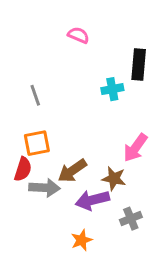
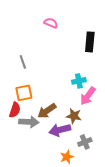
cyan cross: (112, 89) -> (79, 81), moved
orange star: (82, 240) -> (67, 157), moved

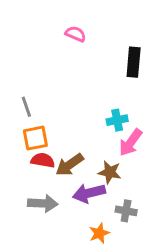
gray line: (23, 62) -> (26, 107), moved
red semicircle: (15, 110) -> (43, 160), moved, turned -98
gray arrow: (29, 122) -> (43, 203), moved
gray cross: (85, 142) -> (126, 211), turned 32

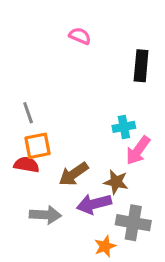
red semicircle: (43, 160) -> (27, 165), moved
gray cross: (126, 211) -> (133, 223), size x1.5

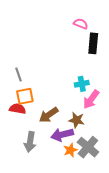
pink semicircle: (80, 36) -> (81, 24), moved
gray arrow: (45, 215) -> (30, 142), turned 96
gray cross: (133, 223) -> (88, 147), turned 30
orange star: (105, 246) -> (70, 150), moved

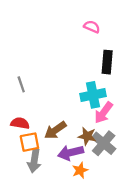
black rectangle: (93, 43) -> (107, 62), moved
cyan cross: (82, 84) -> (93, 95), size x1.5
orange square: (25, 96) -> (29, 142), moved
gray cross: (88, 147) -> (104, 143), moved

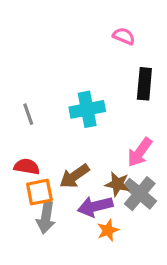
cyan cross: (93, 95) -> (87, 109), moved

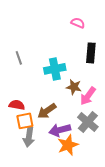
gray line: (28, 114) -> (19, 58), moved
brown star: (117, 184) -> (74, 87), moved
orange star: (108, 230) -> (68, 145), size x1.5

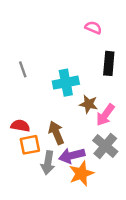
brown arrow: (47, 111) -> (56, 133), turned 102
gray arrow: (29, 137) -> (48, 163), moved

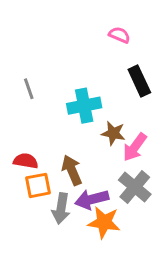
black rectangle: (109, 63) -> (139, 81), turned -30
orange star: (81, 174) -> (104, 222), turned 30

